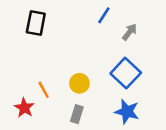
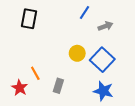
gray arrow: (130, 32) -> (105, 26), turned 32
yellow circle: (79, 83) -> (77, 53), moved
gray rectangle: (77, 114) -> (58, 86), moved

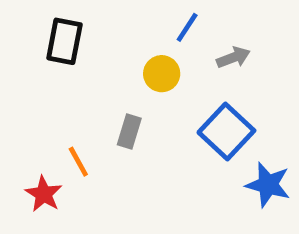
yellow circle: (77, 53) -> (162, 74), moved
gray rectangle: (58, 86) -> (129, 132), moved
blue star: (103, 91) -> (268, 185), moved

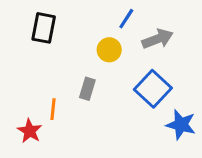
gray arrow: (233, 57) -> (158, 39), size x1.4
orange line: (78, 162) -> (53, 109), turned 35

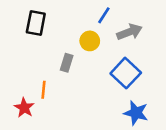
gray rectangle: (87, 89) -> (67, 63), moved
blue star: (181, 125) -> (136, 113), moved

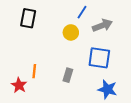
gray rectangle: (67, 63) -> (68, 75), moved
blue square: (126, 73) -> (99, 58), turned -35

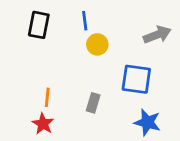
blue line: (82, 12) -> (85, 21), moved, turned -40
gray arrow: (102, 25) -> (157, 35), moved
red star: (19, 85) -> (43, 124), moved

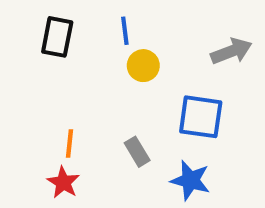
gray rectangle: (93, 103) -> (137, 152), turned -48
blue star: (147, 122) -> (190, 180), moved

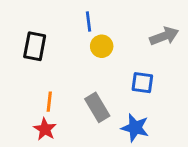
black rectangle: (57, 37) -> (35, 46), moved
blue square: (201, 117) -> (142, 83), size x0.7
gray rectangle: (137, 152) -> (97, 107), size x1.4

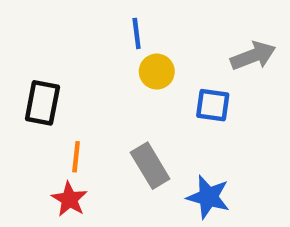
black rectangle: (35, 46) -> (42, 103), moved
blue square: (142, 83) -> (213, 105), moved

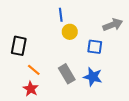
orange line: (76, 157) -> (34, 70), turned -56
blue star: (208, 197) -> (93, 77), moved

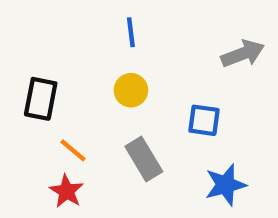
yellow circle: (70, 32) -> (131, 90), moved
blue square: (95, 47) -> (204, 120), moved
blue star: (93, 77) -> (225, 185), moved, turned -30

